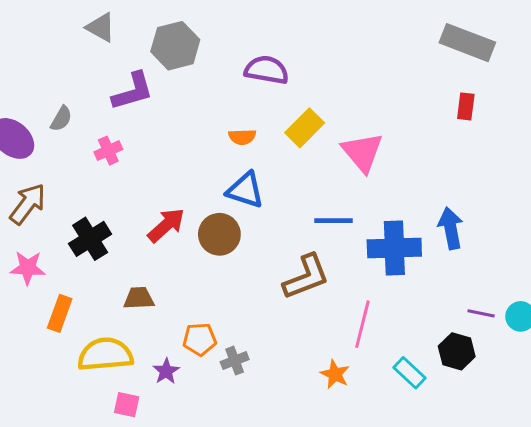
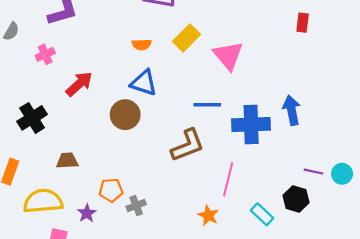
red arrow: (166, 225) -> (79, 84), moved

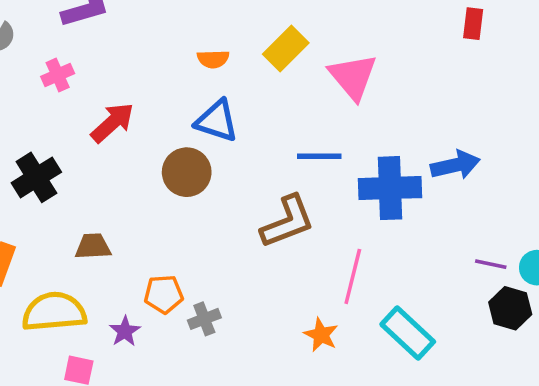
blue arrow: (292, 110) -> (455, 165), turned 88
black hexagon: (296, 199) -> (510, 308), moved
cyan rectangle: (262, 214) -> (408, 333), size x1.4

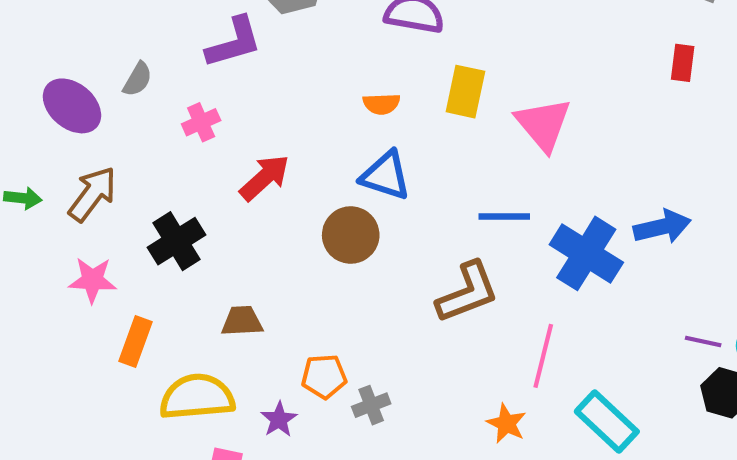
yellow rectangle: (286, 48) -> (465, 92), turned -33
blue cross: (390, 188) -> (586, 253), turned 34

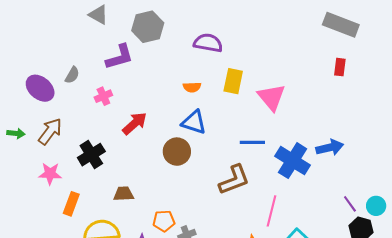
purple line: (703, 342) -> (350, 204), turned 42

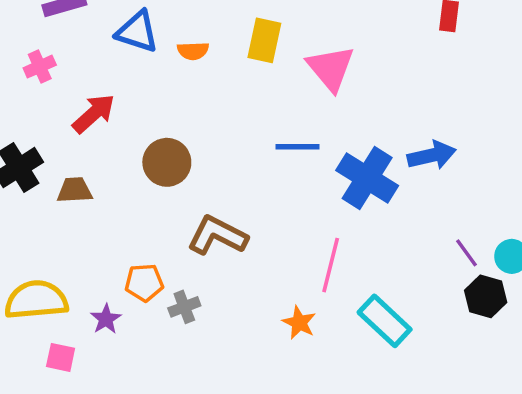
blue triangle: (194, 122) -> (137, 32), moved
brown L-shape: (234, 180) -> (217, 235), moved, turned -132
brown trapezoid: (124, 194) -> (75, 190), moved

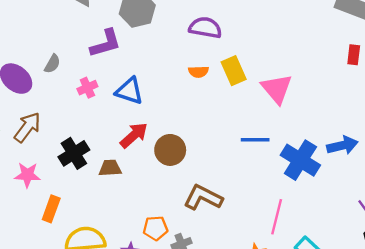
blue triangle: (137, 32) -> (129, 91), moved
yellow rectangle: (264, 40) -> (234, 71), turned -36
orange semicircle: (193, 51) -> (198, 72), moved
red arrow: (94, 114) -> (134, 135), moved

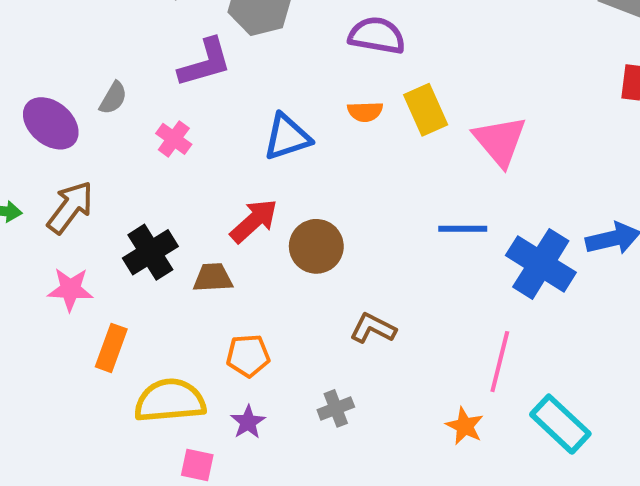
pink cross: (87, 88) -> (174, 139), turned -30
blue triangle: (129, 91) -> (287, 137), moved, turned -36
brown L-shape: (203, 198) -> (373, 328), size x0.7
orange pentagon: (155, 228) -> (248, 356), moved

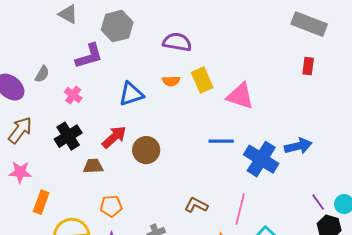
pink triangle: (500, 141) -> (240, 96), turned -32
black cross: (150, 252) -> (68, 136), moved
brown L-shape: (373, 328) -> (196, 205), moved

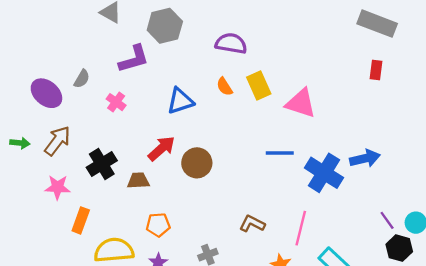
orange semicircle: (171, 81) -> (224, 87), turned 60
black cross: (68, 136) -> (102, 164), moved

